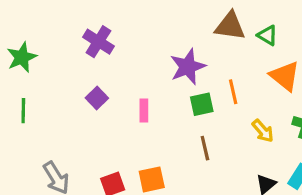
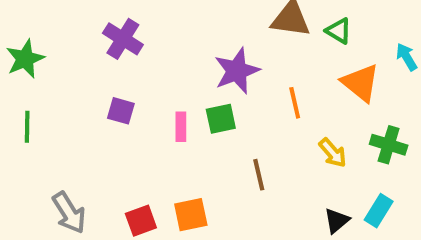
purple square: (97, 98) -> (121, 111), turned -30
green square: (202, 104) -> (221, 119), moved

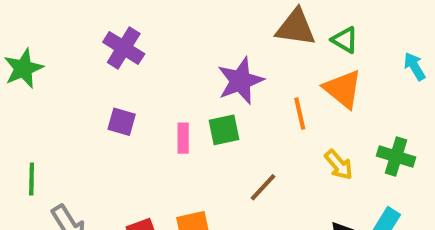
orange triangle: (361, 83) -> (343, 89), moved
green line: (27, 127) -> (32, 179), moved
brown line: (259, 175) -> (263, 187), turned 56

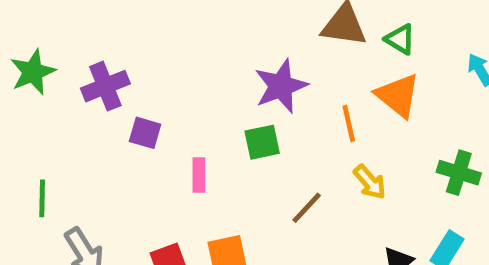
purple cross: (124, 48) -> (105, 86), moved, turned 36
pink rectangle: (183, 138) -> (199, 175), moved
yellow arrow: (339, 165) -> (370, 182), moved

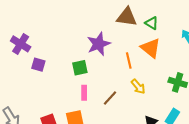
purple cross: (105, 86) -> (21, 44), turned -36
green square: (262, 142) -> (80, 68), moved
pink rectangle: (199, 175) -> (84, 93), moved

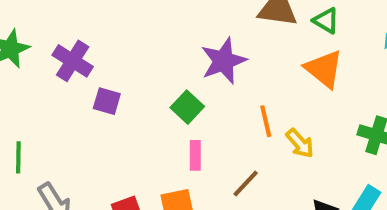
orange line: (129, 61) -> (266, 121), moved
green square: (80, 68) -> (187, 107), turned -35
brown line: (110, 98) -> (246, 184), moved

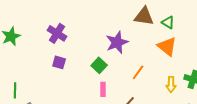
purple cross: (73, 61) -> (57, 33), moved
orange line: (266, 121) -> (138, 72), turned 49
yellow arrow: (300, 143) -> (171, 84), moved, turned 42

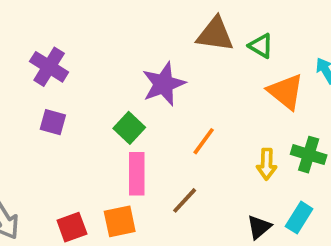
orange triangle: (167, 46) -> (286, 92), moved
pink rectangle: (103, 89) -> (137, 174), size x1.5

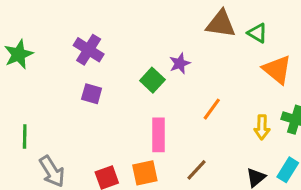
purple star: (164, 84) -> (180, 63), size x0.6
green square: (129, 128) -> (152, 80), moved
brown line: (185, 200) -> (197, 170), moved

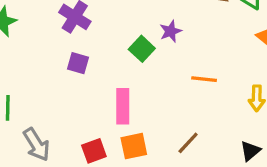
orange line: (212, 109) -> (204, 79), turned 60
pink rectangle: (159, 135) -> (123, 106), moved

